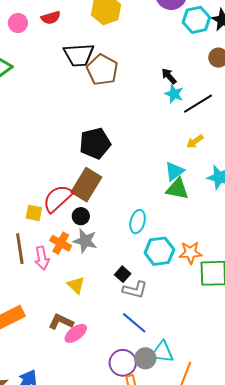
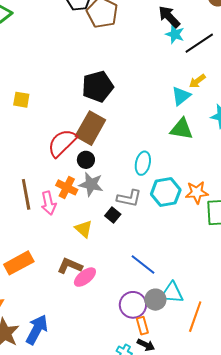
black arrow: (169, 76) -> (169, 17), size x1.4
cyan triangle: (174, 171) -> (181, 96), moved
yellow square: (34, 213) -> (21, 100), moved
black square: (123, 274) -> (113, 215), moved
gray L-shape: (135, 290) -> (129, 198), moved

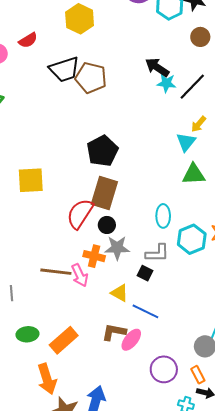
yellow square: (21, 100) -> (31, 180), size x1.6
brown line: (26, 194) -> (56, 272), turned -60
blue line: (143, 264) -> (145, 311), moved
purple circle: (133, 305) -> (164, 369), moved

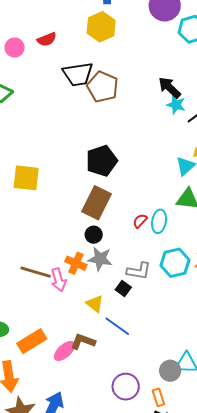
red semicircle: (80, 214) -> (140, 221), moved, size x0.5
cyan ellipse: (163, 216) -> (159, 221), moved
pink ellipse: (131, 340) -> (65, 351), moved

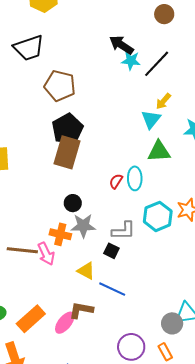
brown pentagon: (103, 87) -> (60, 86), moved
brown rectangle: (96, 203) -> (67, 152), moved

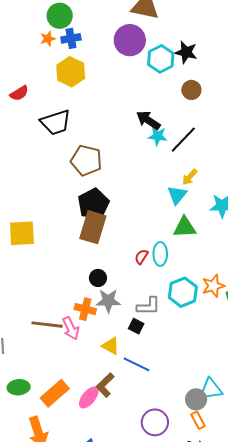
brown L-shape: (81, 310) -> (105, 385), turned -55
orange rectangle: (165, 352) -> (198, 420), moved

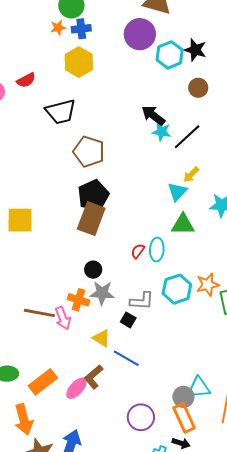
orange rectangle: (198, 420) -> (184, 418), size x1.6

